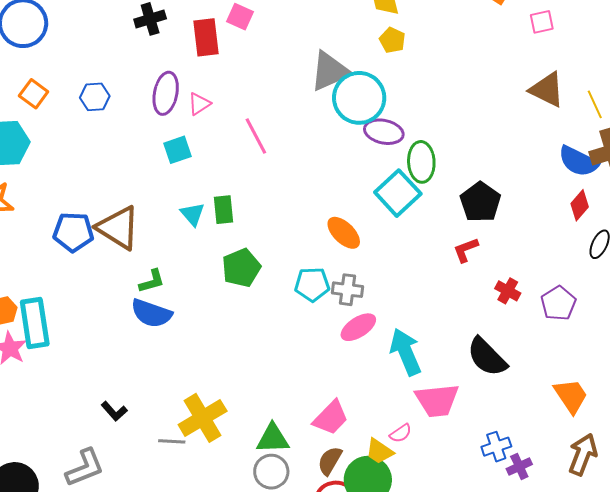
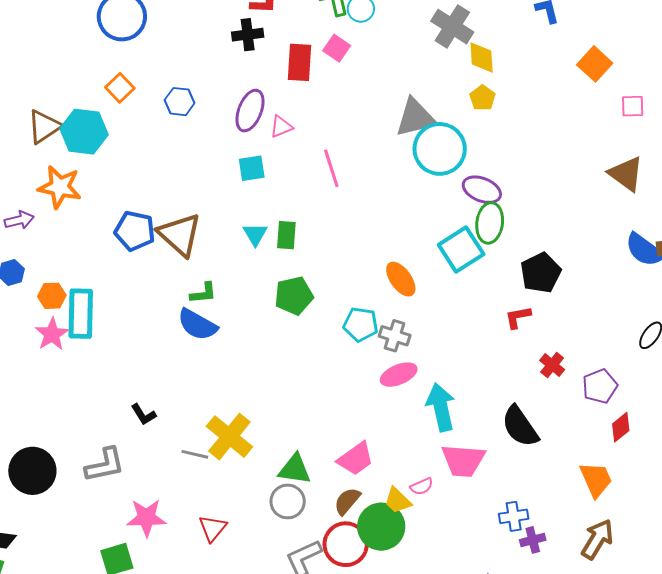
purple ellipse: (384, 132) -> (482, 190), moved
red diamond: (580, 205) -> (621, 427), moved
yellow cross: (203, 418) -> (229, 437), turned -30

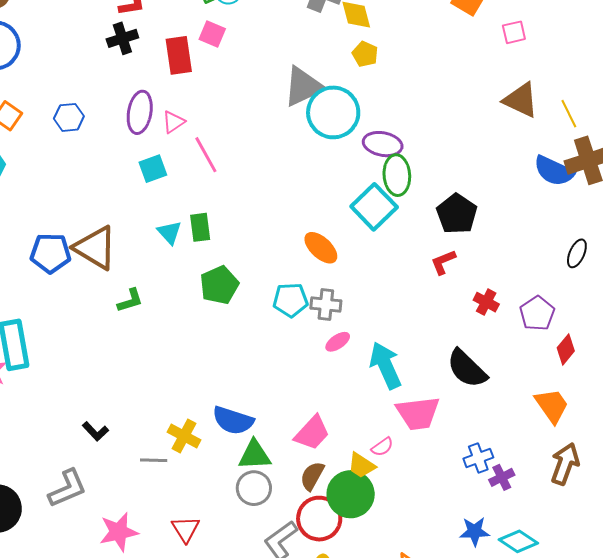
pink line: (331, 168) -> (206, 155), moved
blue semicircle: (197, 325) -> (233, 420), moved
pink ellipse: (399, 375) -> (338, 342), size x0.7
yellow cross: (229, 437) -> (184, 436), size x0.7

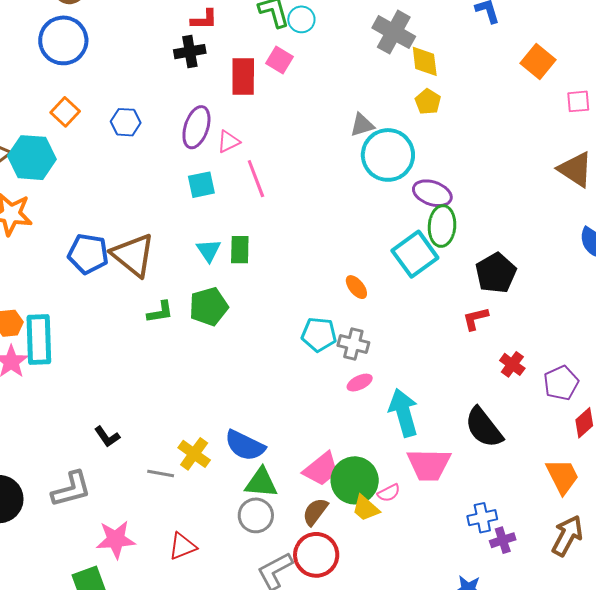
gray triangle: (303, 87) -> (362, 125), size x0.6
orange ellipse: (321, 248) -> (356, 287), size x0.7
green pentagon: (219, 285) -> (209, 307), moved
green circle: (351, 494) -> (355, 480), moved
red triangle: (186, 529) -> (182, 546), turned 32

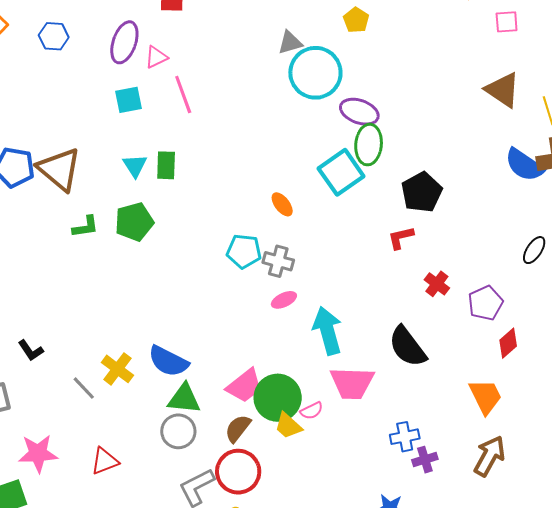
gray line: (161, 474) -> (84, 388), turned 36

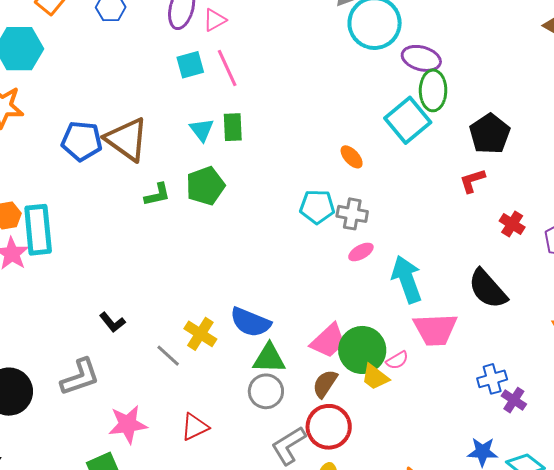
pink line: (183, 95) -> (227, 68), moved
purple cross: (425, 460) -> (514, 400), turned -35

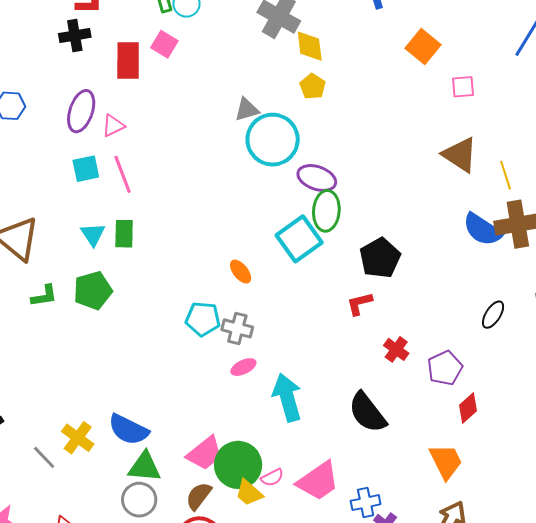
pink trapezoid: (435, 329) -> (318, 481), moved, turned -36

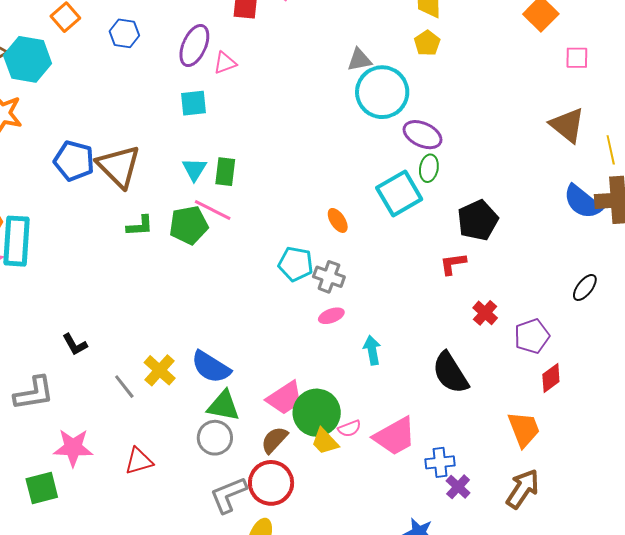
pink line: (123, 174) -> (213, 210), moved, turned -48
green ellipse: (326, 211) -> (429, 168), size x0.7
cyan arrow: (287, 397) -> (372, 350), size x0.6

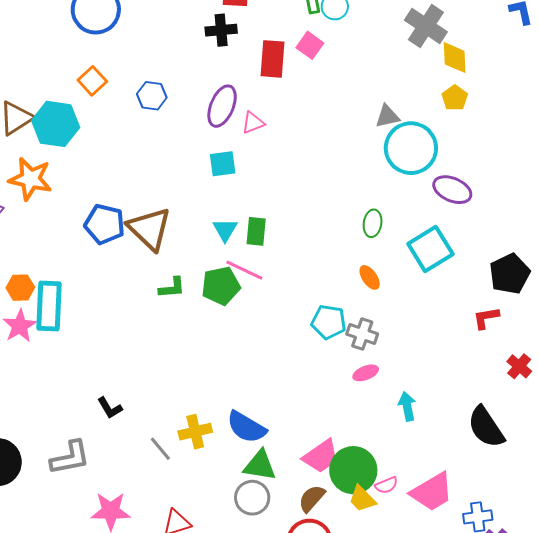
green ellipse: (429, 168) -> (373, 223), moved
yellow cross: (160, 370) -> (195, 432), turned 36

